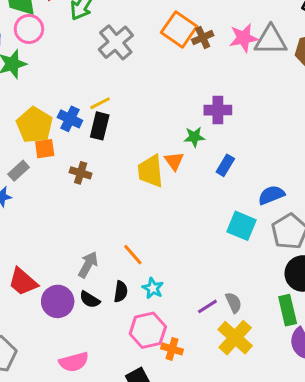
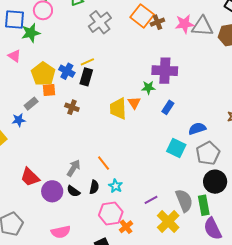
purple cross: (218, 110) -> (165, 71), size x1.4
gray semicircle: (234, 303) -> (184, 201), moved, size x1.6
orange cross: (172, 349) -> (126, 227), turned 32

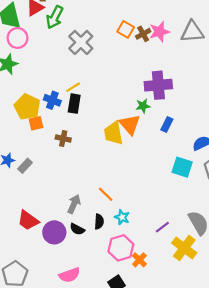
orange square: (142, 16) -> (126, 29), size x0.7
pink star: (184, 24) -> (159, 32), moved
orange triangle: (134, 103) -> (130, 124), size x1.5
gray rectangle: (31, 104) -> (25, 166), moved

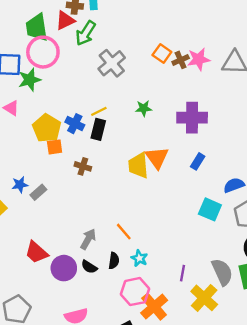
pink circle: (18, 38) -> (43, 52), size x1.4
green star: (143, 106) -> (144, 108), moved
purple line: (162, 227) -> (182, 273), turned -48
orange cross: (139, 260) -> (154, 307), size x1.6

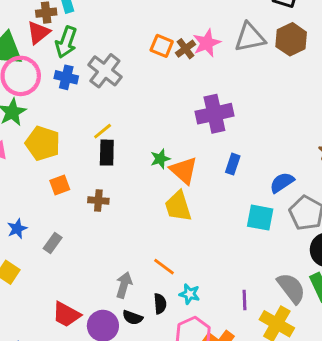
green star: (144, 108) -> (160, 159), moved
blue cross: (75, 124) -> (66, 77), moved
yellow pentagon: (47, 128) -> (43, 143), moved
yellow trapezoid: (138, 166) -> (178, 206), moved
blue star: (20, 185) -> (17, 229), moved

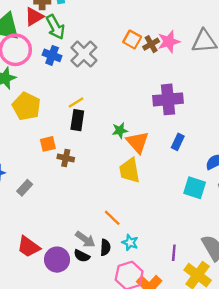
green arrow: (66, 42) -> (55, 27), turned -55
orange square: (60, 185) -> (48, 144), moved
gray arrow: (124, 285) -> (85, 239), moved, turned 102

